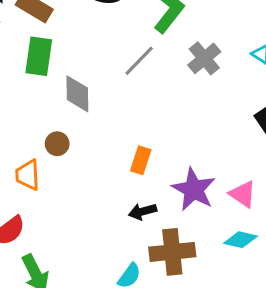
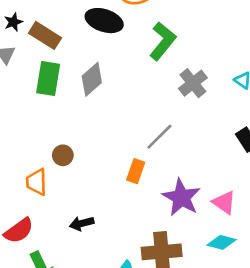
gray line: (139, 61) -> (159, 137), moved
gray diamond: (77, 94) -> (92, 79), moved, turned 48
black arrow: (143, 211) -> (82, 223), moved

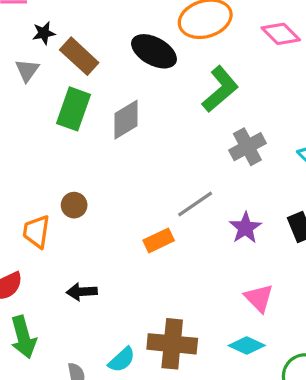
orange rectangle: (136, 171) -> (159, 240), turned 35
purple star: (181, 197) -> (245, 228), moved, size x0.7

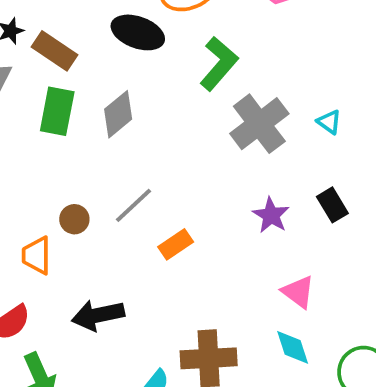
gray cross: (247, 147) -> (259, 124), size x1.4
gray line: (195, 204) -> (134, 205), moved
black arrow: (82, 292) -> (98, 315), size x1.5
cyan diamond: (247, 346) -> (293, 347), turned 56

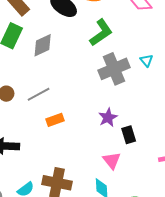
cyan triangle: (329, 122) -> (147, 60), moved
black rectangle: (332, 205) -> (129, 135), moved

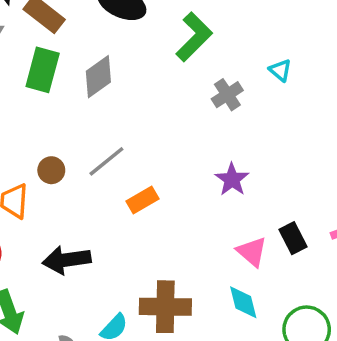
gray cross: (114, 69) -> (227, 95), size x0.6
black rectangle: (129, 135) -> (293, 238), moved

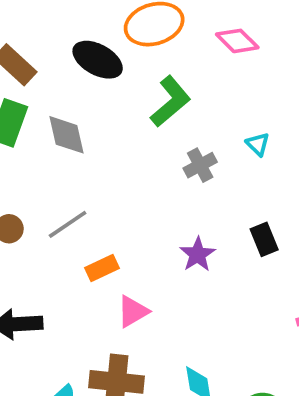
gray diamond: (98, 77) -> (67, 135), turned -72
black rectangle: (293, 238) -> (264, 239), moved
pink triangle: (252, 252) -> (133, 311), moved, turned 44

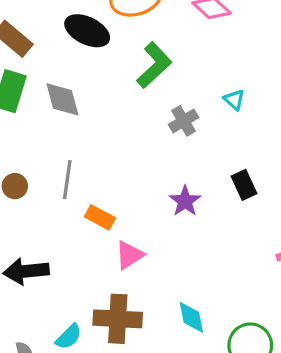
gray line: (68, 224) -> (67, 180), turned -45
orange rectangle: (102, 268) -> (100, 217), turned 56

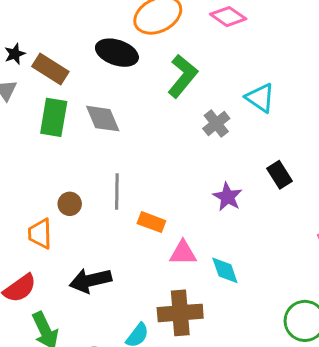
cyan triangle: (234, 100) -> (260, 98), size x1.5
pink triangle: (129, 255) -> (183, 253), turned 40
cyan diamond: (191, 317) -> (225, 270), moved

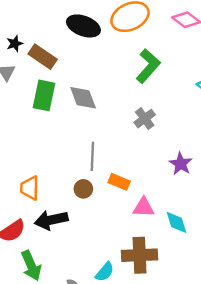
black ellipse: (117, 53) -> (83, 26), moved
gray cross: (216, 123) -> (145, 119), moved
brown circle: (70, 204) -> (83, 189), moved
black arrow: (90, 280) -> (51, 220), moved

